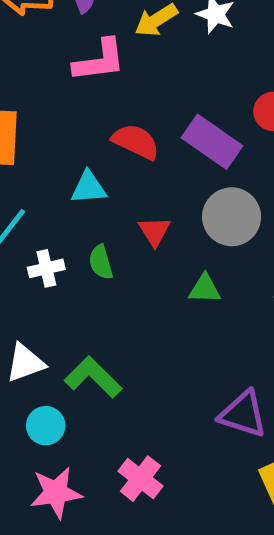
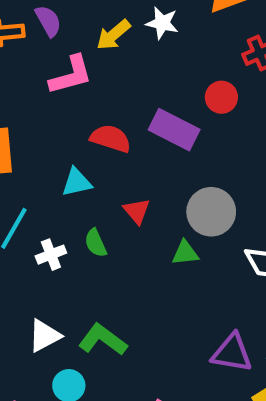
gray circle: (232, 217) -> (211, 212), moved

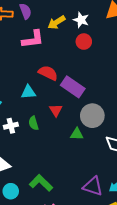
red circle: (221, 97) -> (84, 42), moved
purple rectangle: (174, 130) -> (73, 87), moved
green L-shape: (103, 340) -> (41, 183), moved

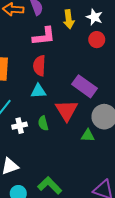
yellow arrow: (56, 22) -> (69, 19), turned -66
red semicircle: (48, 73) -> (39, 66), moved, turned -114
red triangle: (56, 110) -> (67, 110), size x1.6

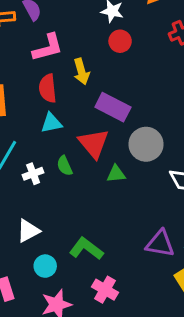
yellow arrow: (69, 19) -> (81, 71), moved
green triangle: (88, 135) -> (116, 174), moved

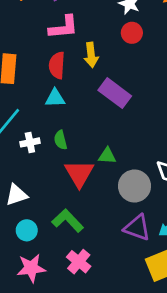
red triangle: (94, 143) -> (79, 174), moved
gray circle: (146, 144) -> (134, 186), moved

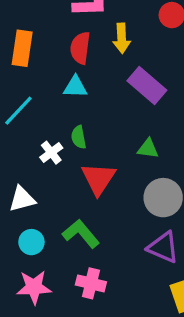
white cross: (30, 142) -> (51, 153), moved, turned -30
green triangle: (107, 156) -> (148, 149), moved
pink cross: (79, 262) -> (91, 283), turned -30

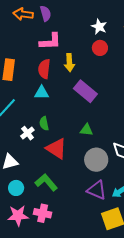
red triangle: (98, 179) -> (56, 149), turned -30
pink cross: (91, 283) -> (43, 213), moved

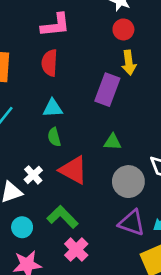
yellow arrow: (69, 63) -> (129, 63), moved
purple rectangle: (85, 91) -> (107, 90), turned 75
cyan triangle: (42, 93) -> (53, 108), moved
white cross: (27, 133) -> (33, 175), moved
pink cross: (43, 213) -> (76, 250), moved, turned 36

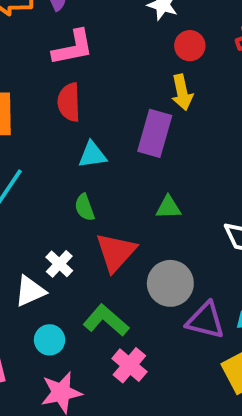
red circle: (123, 29) -> (190, 46), moved
cyan triangle: (53, 108) -> (92, 155), moved
red triangle: (73, 170) -> (116, 252), turned 48
gray circle: (128, 182) -> (170, 283), moved

